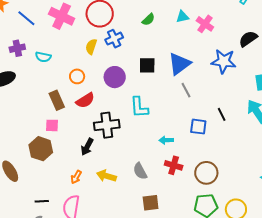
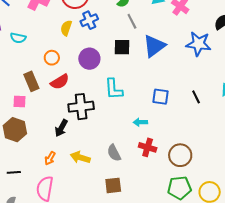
gray line: (186, 90) -> (132, 21), moved
pink square: (52, 125) -> (19, 102), moved
blue square: (198, 127) -> (161, 97), moved
black line: (42, 201) -> (14, 172), moved
brown square: (151, 203) -> (113, 185), moved

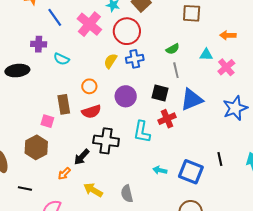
blue star: (198, 44) -> (235, 108), turned 30
blue square: (161, 97) -> (191, 172), moved, size x1.4
red cross: (148, 147) -> (167, 119), moved, turned 36
orange arrow: (50, 158) -> (64, 174), moved

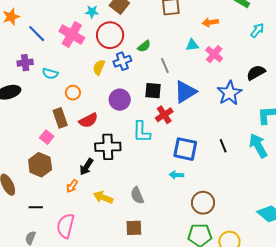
green semicircle: (173, 49) -> (144, 46), moved
orange circle: (89, 86) -> (73, 93), moved
pink square: (47, 121) -> (47, 137), turned 32
cyan arrow: (160, 170) -> (176, 175), moved
blue square: (191, 172) -> (185, 149), moved

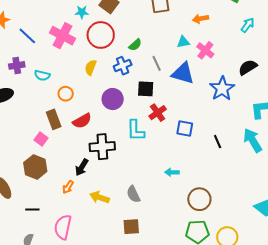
blue cross: (122, 61) -> (123, 66), moved
blue triangle: (185, 92) -> (183, 73), moved, turned 50
blue square: (185, 149) -> (185, 128), moved, size x0.7

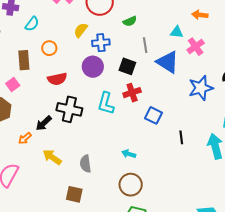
blue cross: (123, 66) -> (101, 43), moved
cyan semicircle: (42, 75) -> (32, 24), turned -84
brown rectangle: (54, 119) -> (24, 60), moved
brown circle: (199, 199) -> (131, 185), moved

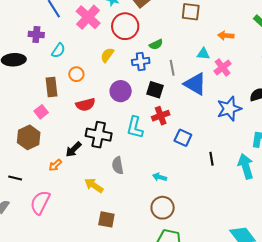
blue cross: (101, 43) -> (141, 62), moved
yellow arrow: (52, 157) -> (94, 185), moved
gray semicircle: (85, 164) -> (118, 165), moved

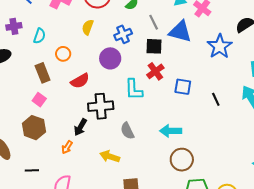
blue cross: (141, 62) -> (123, 34), moved
black square: (155, 90) -> (154, 46), moved
cyan arrow: (160, 177) -> (171, 131), size x1.5

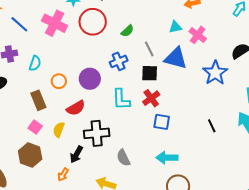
yellow semicircle: (88, 27) -> (59, 130), moved
purple circle: (110, 58) -> (90, 79), moved
blue square: (183, 87) -> (162, 122), moved
cyan L-shape: (134, 90) -> (121, 99), moved

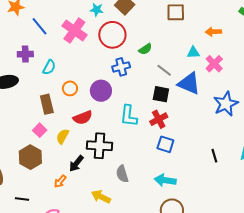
gray line: (149, 49) -> (164, 70), turned -35
blue cross: (119, 61) -> (121, 67), moved

